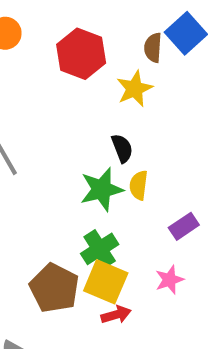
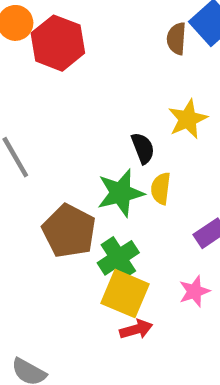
red hexagon: (81, 54) -> (58, 43), moved
yellow star: (134, 89) -> (188, 119), moved
brown pentagon: (54, 288) -> (69, 231), moved

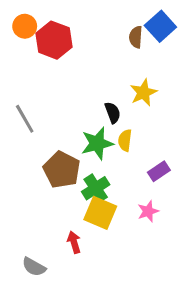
red arrow: (136, 329) -> (74, 242), moved, turned -90

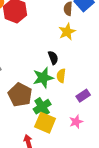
yellow star: (143, 93) -> (67, 32), moved

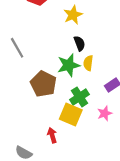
yellow star: (67, 32) -> (73, 15), moved
green cross: (42, 107) -> (79, 97), moved

